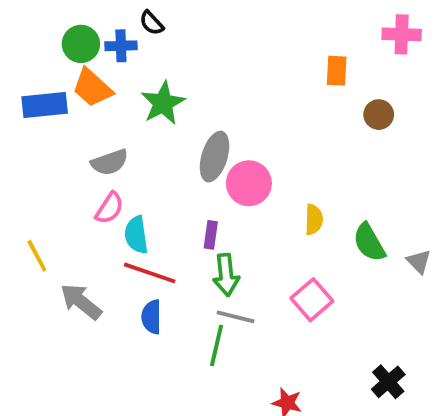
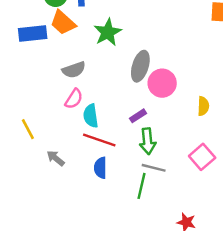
purple rectangle: (211, 235) -> (138, 116), turned 49
gray arrow: (81, 302) -> (56, 158), size x0.7

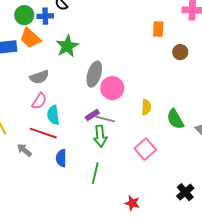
red line: (99, 140) -> (43, 133), moved
gray line: (154, 168) -> (105, 119), moved

